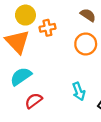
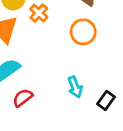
orange cross: (47, 28) -> (39, 13), turned -35

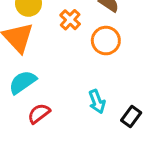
orange cross: (39, 13) -> (70, 20), moved

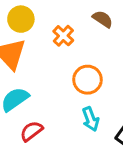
orange circle: (106, 41) -> (88, 80), moved

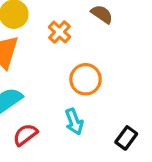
cyan arrow: (91, 119) -> (74, 122), moved

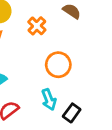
black rectangle: (126, 138) -> (72, 113), moved

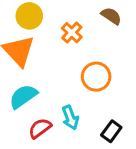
cyan arrow: (49, 100) -> (70, 118), moved

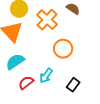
orange cross: (72, 33) -> (47, 20), size x1.5
cyan arrow: (70, 118) -> (46, 76), turned 56

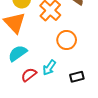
black rectangle: (73, 85) -> (77, 77), turned 40

